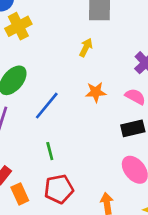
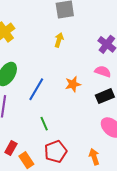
orange star: (96, 92) -> (73, 84), moved

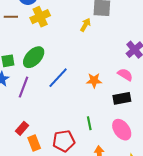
yellow arrow: (59, 40) -> (85, 25), moved
green line: (44, 124) -> (89, 123), moved

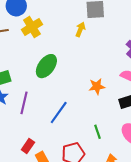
green ellipse: (34, 57) -> (46, 66), moved
blue line: (58, 78) -> (59, 112), moved

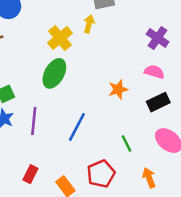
yellow cross: (32, 27) -> (60, 38), moved
red rectangle: (28, 146) -> (30, 174), moved

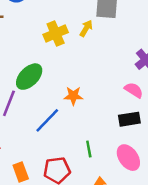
green ellipse: (54, 73) -> (29, 77), moved
orange star: (118, 89) -> (73, 96), moved

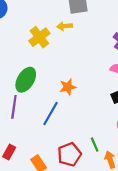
yellow arrow: (86, 28) -> (65, 26), turned -112
green line: (89, 149) -> (95, 145), moved

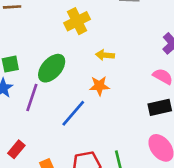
yellow arrow: (65, 26) -> (105, 55), moved

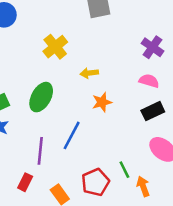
orange star: (99, 86) -> (102, 102), moved
purple line: (32, 97) -> (40, 151), moved

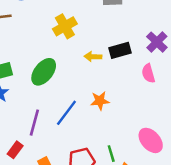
pink semicircle: (149, 81) -> (148, 73), turned -132
orange star: (102, 102) -> (100, 101), moved
black rectangle: (153, 111) -> (120, 50), moved

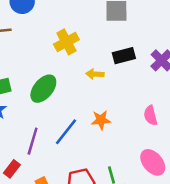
black rectangle: (120, 50) -> (124, 56), moved
pink semicircle: (148, 73) -> (151, 115), moved

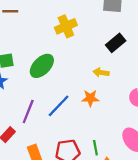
black rectangle: (124, 56) -> (116, 43), turned -30
yellow arrow: (95, 74) -> (101, 72), moved

